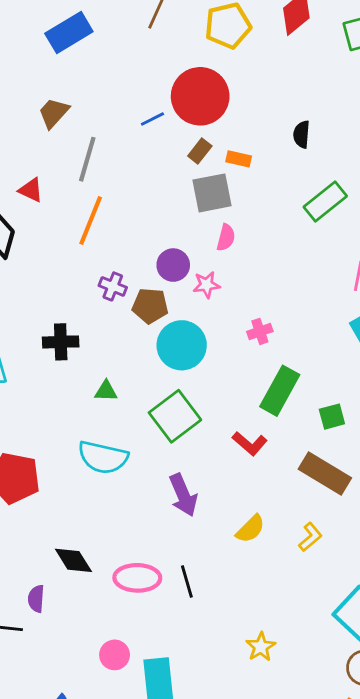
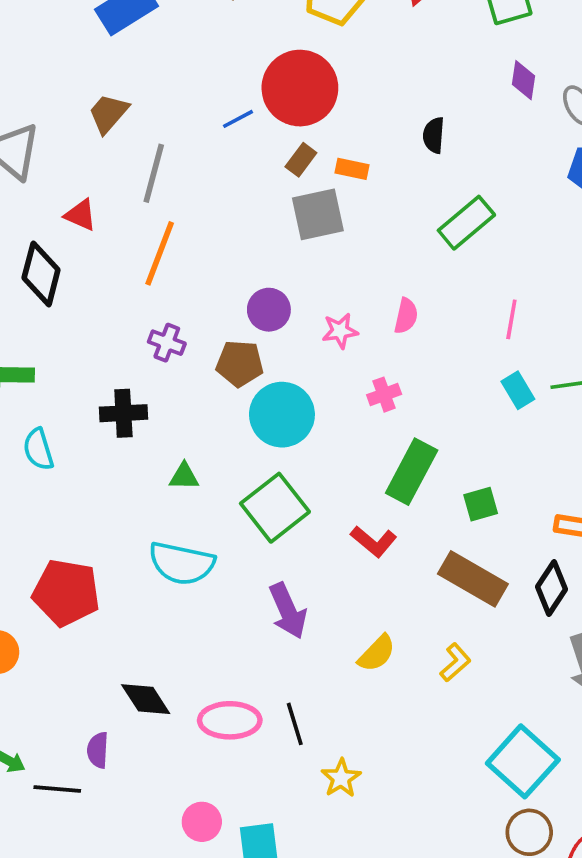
pink semicircle: (226, 238) -> (406, 316), moved
pink star: (206, 285) -> (340, 331), moved
purple cross: (113, 286) -> (167, 343), moved
yellow star: (261, 647) -> (341, 778), moved

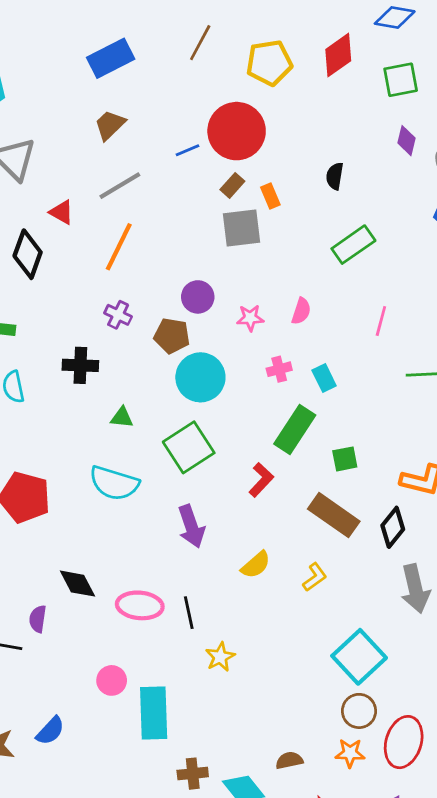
brown trapezoid: (108, 113) -> (110, 125), moved
orange rectangle: (352, 169) -> (270, 196), turned 50
gray line: (154, 173) -> (120, 186), turned 39
cyan rectangle: (518, 390) -> (324, 378), moved
red L-shape: (374, 541) -> (261, 480), turned -92

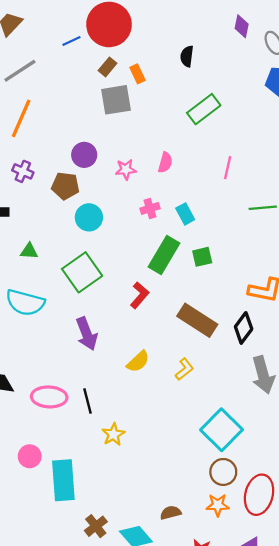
cyan circle: (200, 377) -> (89, 217), size x0.7
green square: (345, 459) -> (202, 257), moved
brown cross: (193, 774) -> (96, 526), turned -30

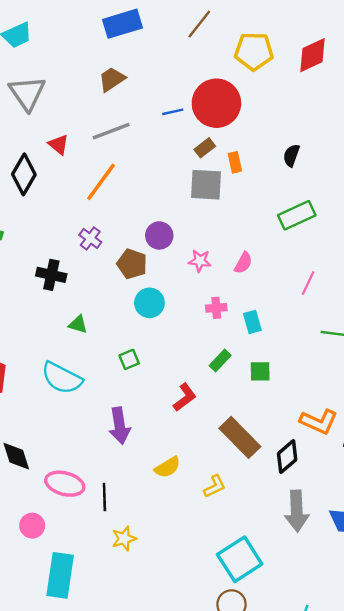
green rectangle: (164, 255) -> (220, 360), size x0.6
green square: (82, 272) -> (129, 359), size x0.5
pink circle: (30, 456) -> (32, 526), moved

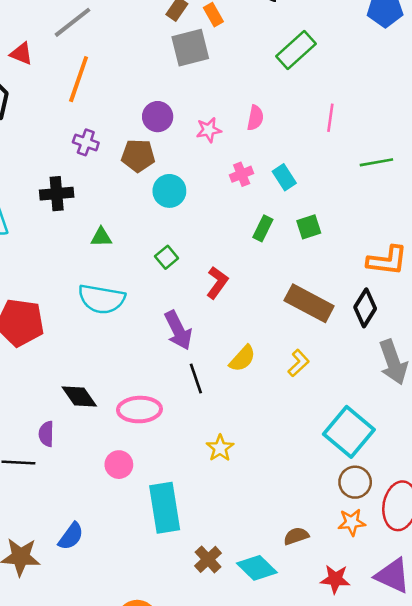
red L-shape: (185, 397) -> (217, 283), moved
black line: (104, 497) -> (196, 379), moved

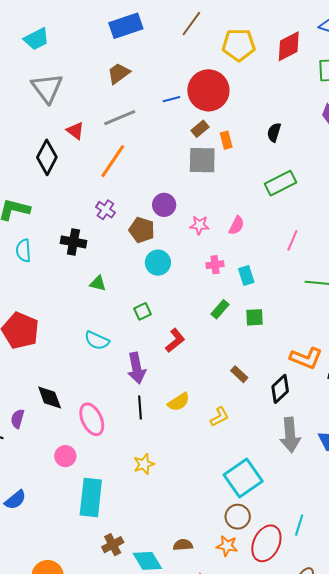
cyan semicircle: (102, 299) -> (97, 340), moved, size x0.7
brown rectangle: (309, 303) -> (239, 374), size x0.5
pink ellipse: (139, 410) -> (92, 419), turned 52

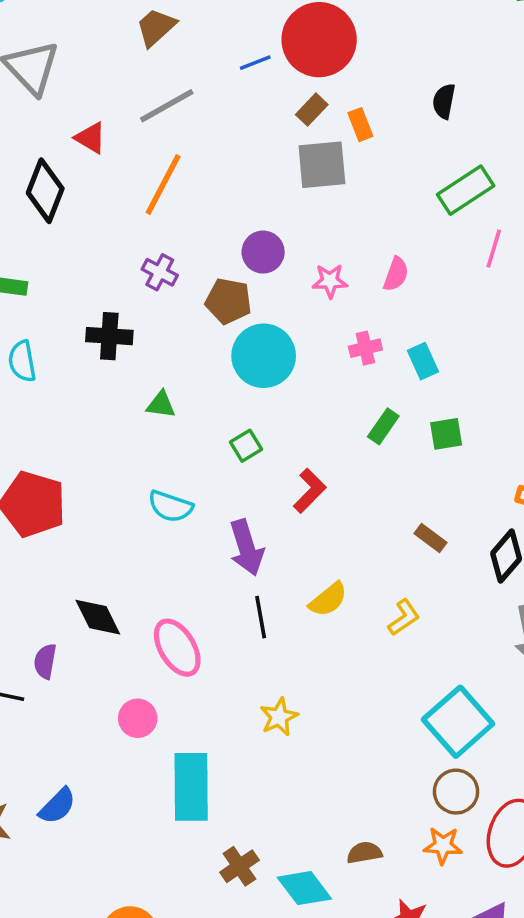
pink line: (292, 240) -> (494, 249), moved
cyan circle: (158, 263) -> (264, 356), size x1.4

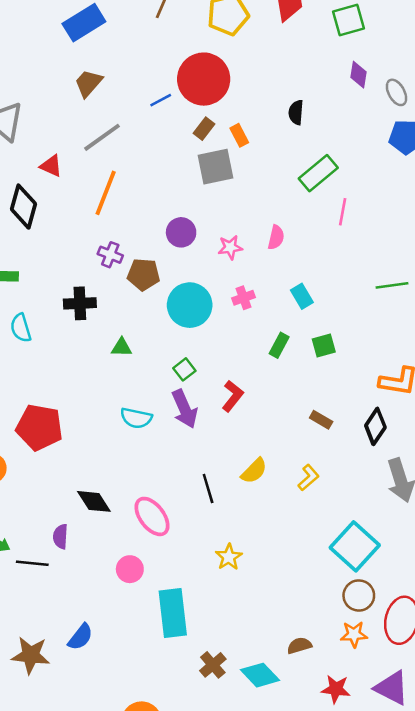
brown pentagon: (228, 301) -> (143, 274), moved
pink cross: (365, 348) -> (243, 298), moved
purple arrow: (247, 548) -> (185, 409), moved

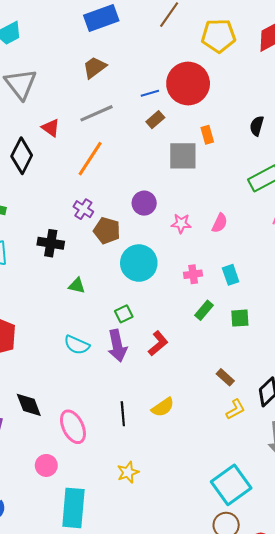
brown rectangle: (204, 129) -> (155, 120), moved
pink cross: (243, 298) -> (193, 274), moved
yellow L-shape: (308, 477) -> (235, 409), moved

